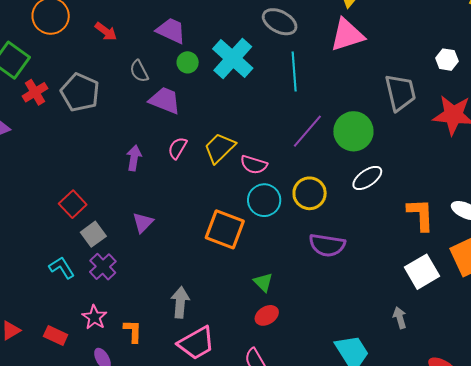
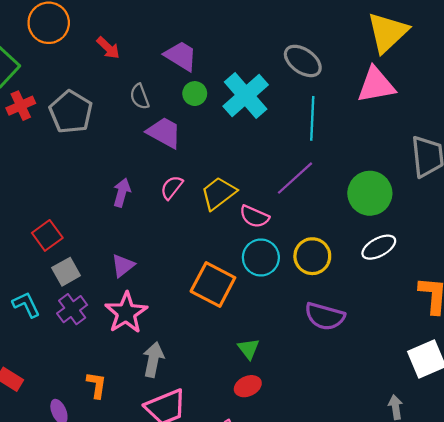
purple line: (307, 131) -> (295, 178), moved
pink star: (94, 317) -> (126, 313), moved, size x1.5

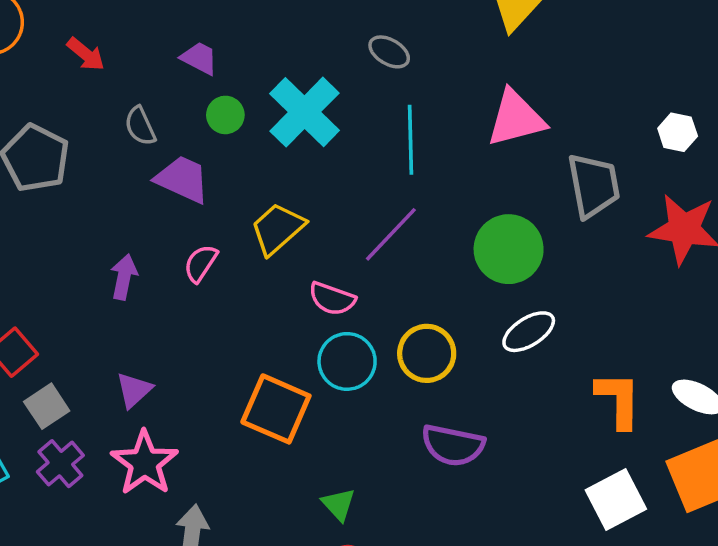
purple trapezoid: (181, 56) -> (199, 58), size x0.7
gray ellipse: (303, 61) -> (389, 52), size x0.7
pink triangle: (376, 85) -> (516, 118), moved
yellow trapezoid: (218, 193) -> (278, 229), moved

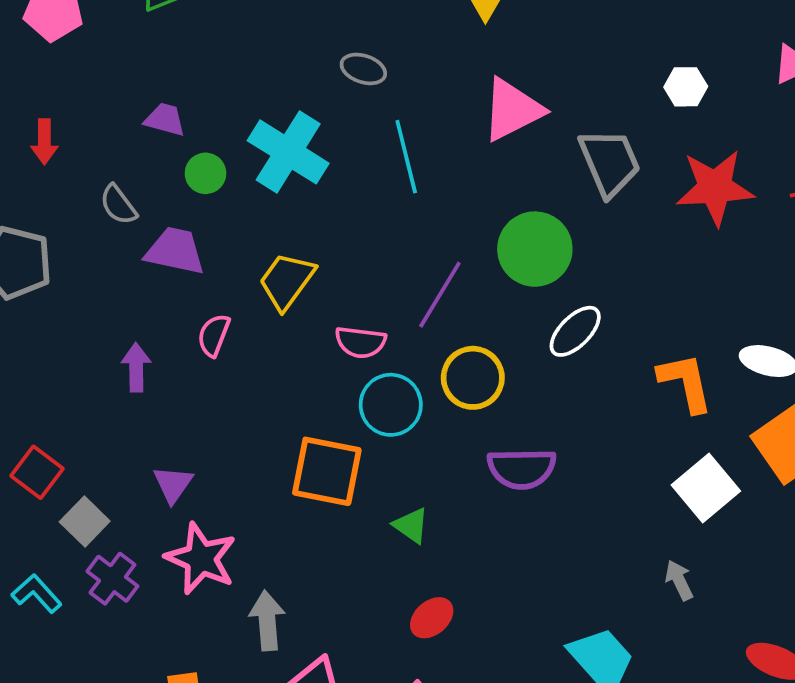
red arrow: (86, 54) -> (44, 142), turned 63
purple line: (391, 234) -> (440, 295), moved
green triangle: (339, 504) -> (411, 526), moved

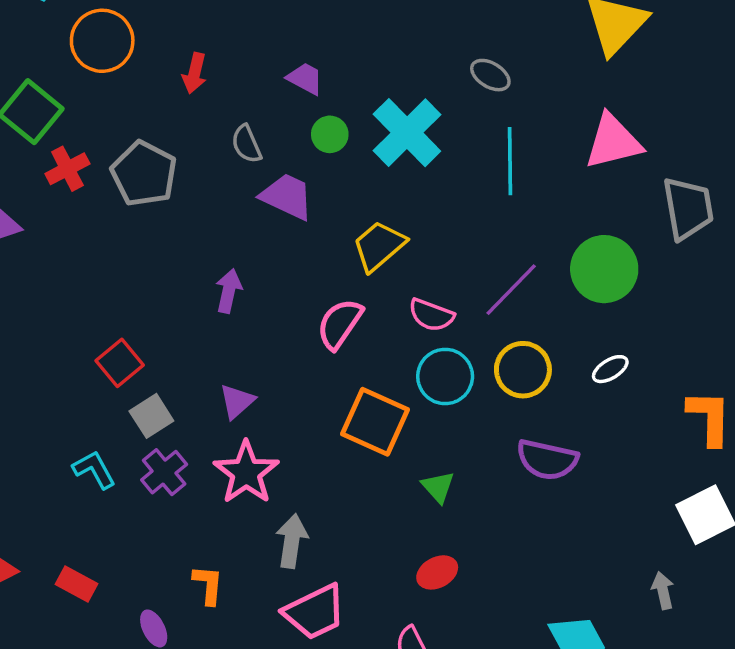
white ellipse: (575, 331) -> (610, 369), moved, size x0.7
pink semicircle: (214, 335) -> (340, 324), moved, size x1.4

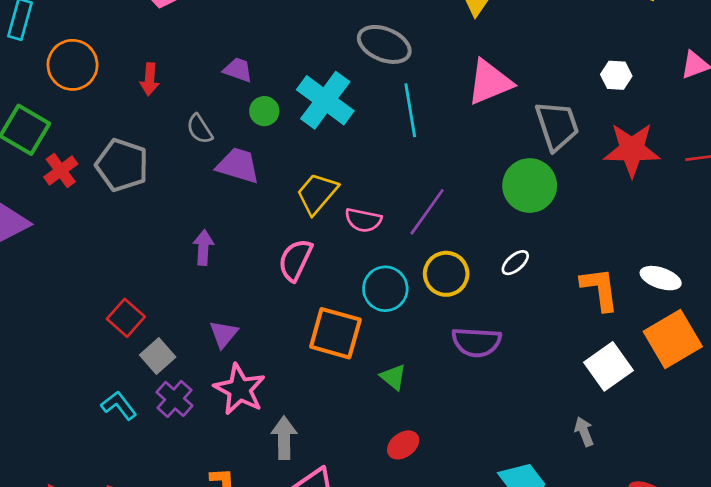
gray ellipse: (490, 75) -> (384, 44), size x1.6
green circle: (604, 269) -> (530, 186), moved
pink semicircle: (431, 315) -> (363, 220), moved

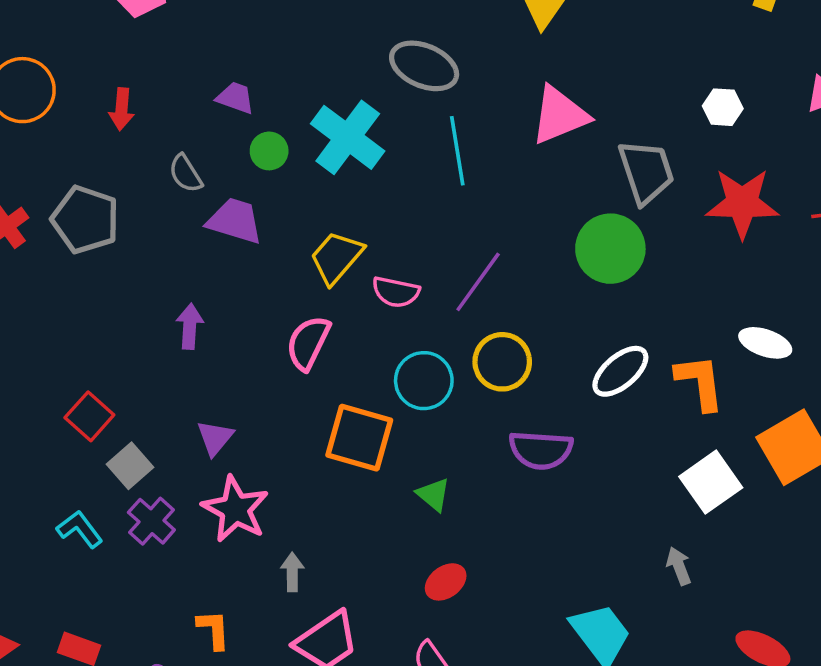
white ellipse: (515, 263) -> (620, 371), moved, size x1.6
white ellipse: (661, 278) -> (765, 343), moved
gray arrow: (284, 438) -> (292, 572), size x0.7

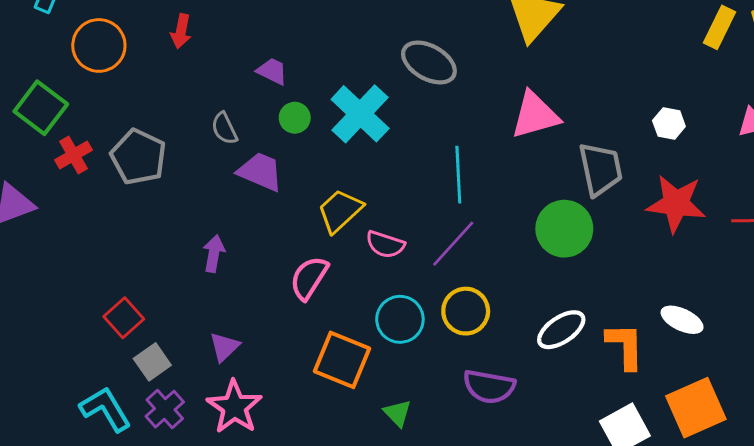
red arrow: (122, 109) -> (181, 31), moved
cyan line: (457, 151) -> (458, 175), moved
cyan L-shape: (80, 529) -> (105, 409), size x1.4

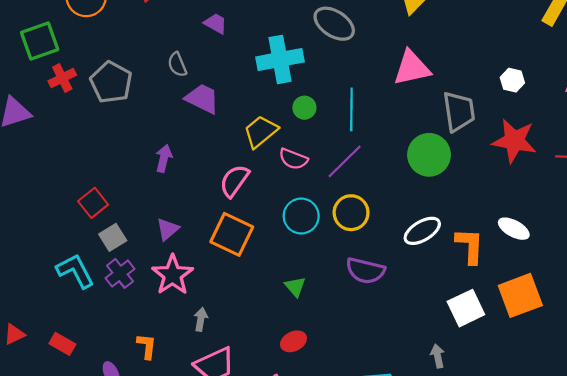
green square: (41, 108) -> (40, 41), turned 30
cyan cross: (360, 114) -> (280, 59), turned 33
green circle: (295, 118) -> (304, 108), moved
orange square: (342, 360) -> (232, 234), moved

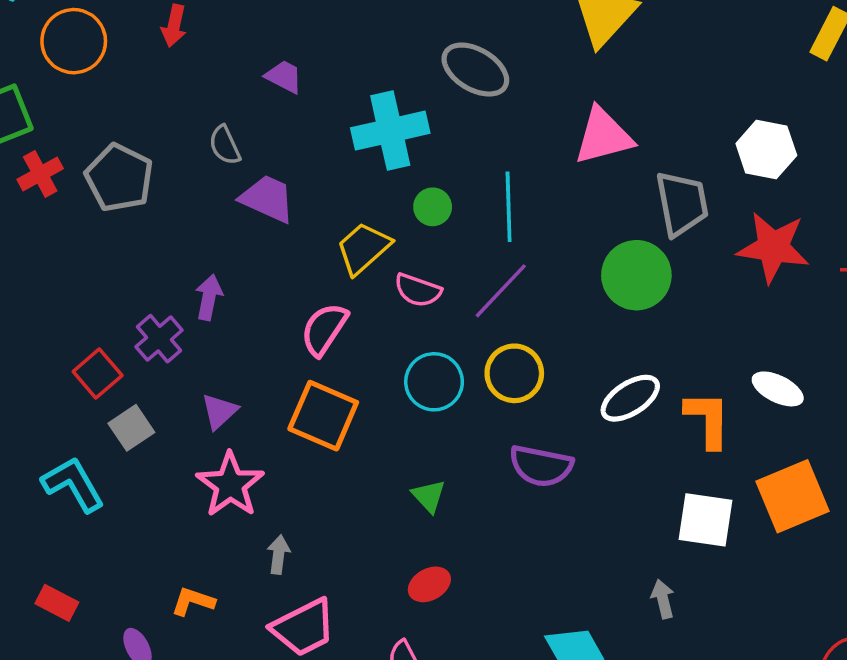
white hexagon: (512, 80) -> (766, 150), size x1.5
purple cross: (120, 273) -> (159, 339), moved
white square: (466, 308) -> (705, 520), turned 36
orange L-shape: (147, 346) -> (193, 601), turned -76

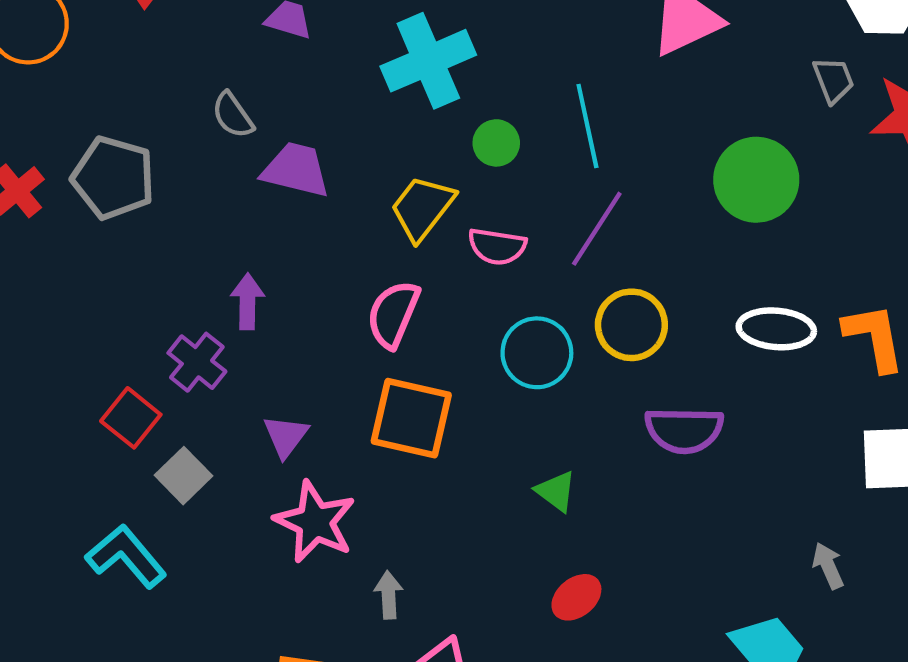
gray trapezoid: (682, 203) -> (833, 80), moved, size x0.6
white ellipse: (630, 398) -> (776, 329), turned 48
gray arrow: (663, 599) -> (828, 566), moved

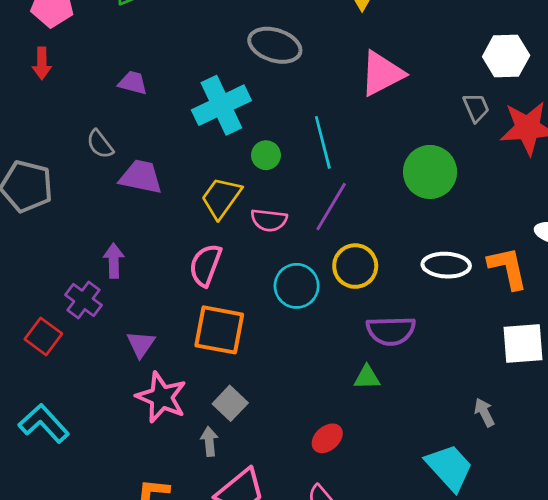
gray square: (184, 476) -> (230, 403), moved
green triangle: (556, 491) -> (367, 377), moved, turned -36

